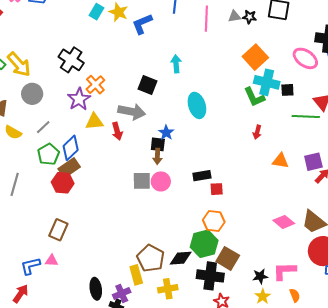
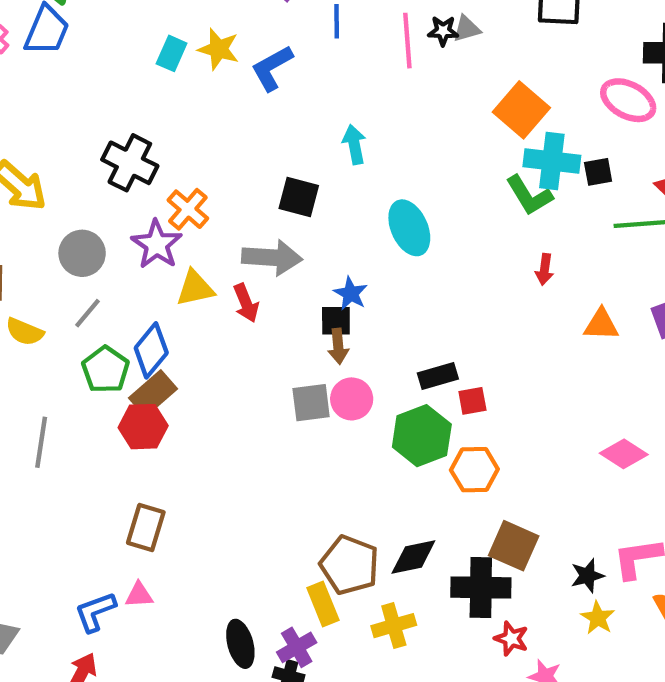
black star: (249, 17) -> (443, 31), moved
gray circle: (32, 94) -> (82, 253), moved
green hexagon: (204, 244) -> (422, 436), moved

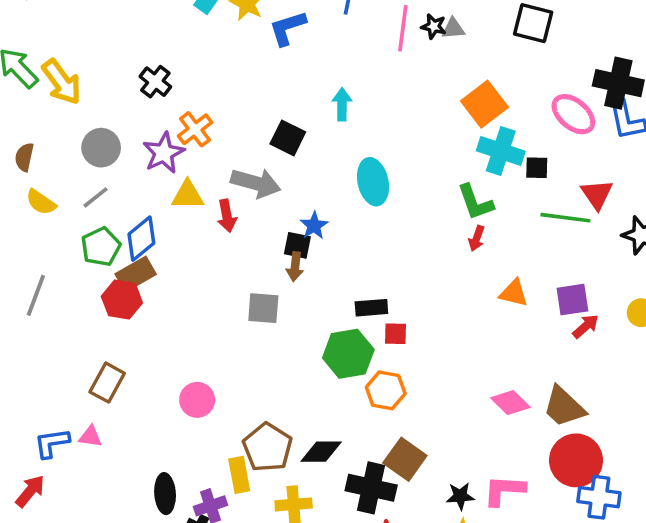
black cross: (130, 163) -> (155, 82), size x0.7
green L-shape: (529, 195) -> (475, 202), moved
pink circle: (352, 399) -> (197, 400), moved

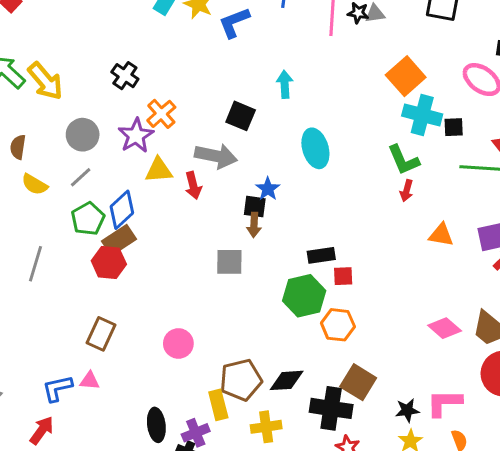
brown pentagon: (268, 447) -> (241, 380), turned 30

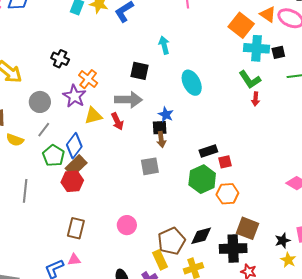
orange triangle: (441, 235) -> (268, 14), moved, turned 36

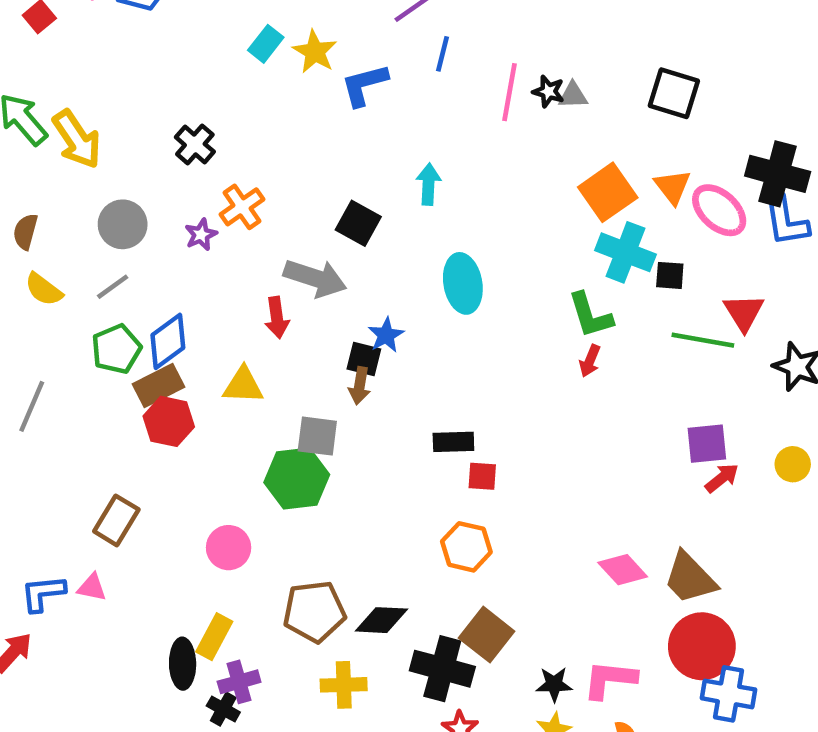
purple star: (74, 96) -> (201, 235), size x0.6
yellow triangle: (93, 116) -> (243, 385), moved
green hexagon: (202, 179) -> (297, 479), moved
red hexagon: (72, 181) -> (169, 421), moved
yellow rectangle: (160, 260) -> (214, 637), moved, turned 36

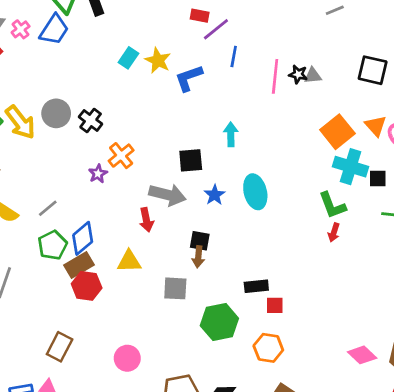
black square: (358, 223) -> (191, 160), turned -30
gray circle: (123, 224) -> (56, 113), moved
blue star: (386, 335) -> (215, 195), moved
green hexagon: (297, 479) -> (219, 322), moved

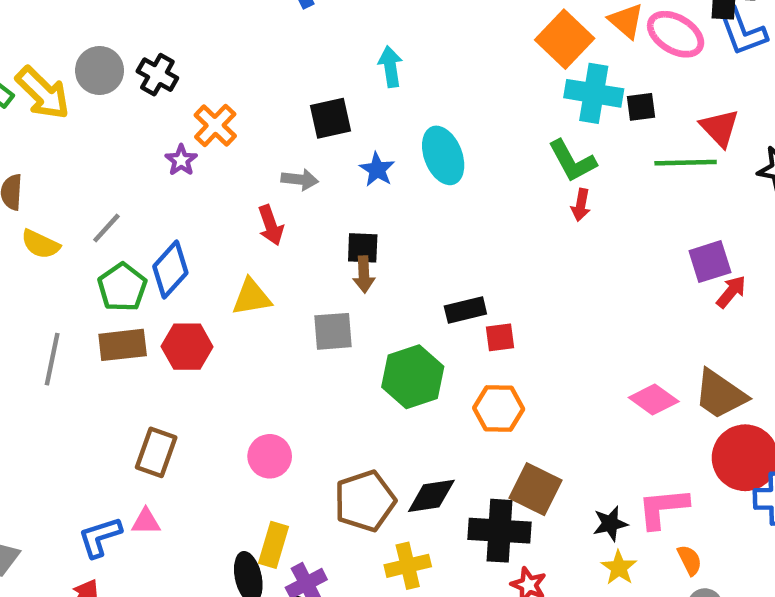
gray arrow: (167, 195) -> (300, 179), size x0.6
brown rectangle: (79, 265) -> (123, 345), moved, turned 32

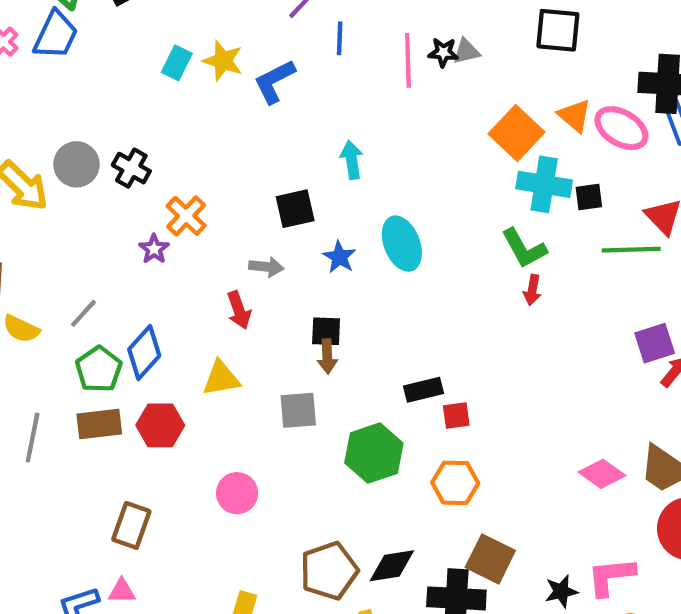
pink circle: (270, 456) -> (237, 493), moved

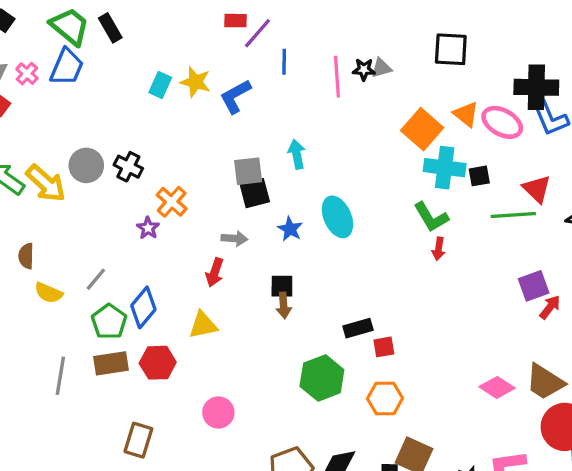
red arrow: (239, 310) -> (215, 272), turned 40
gray square: (298, 410) -> (248, 171), moved

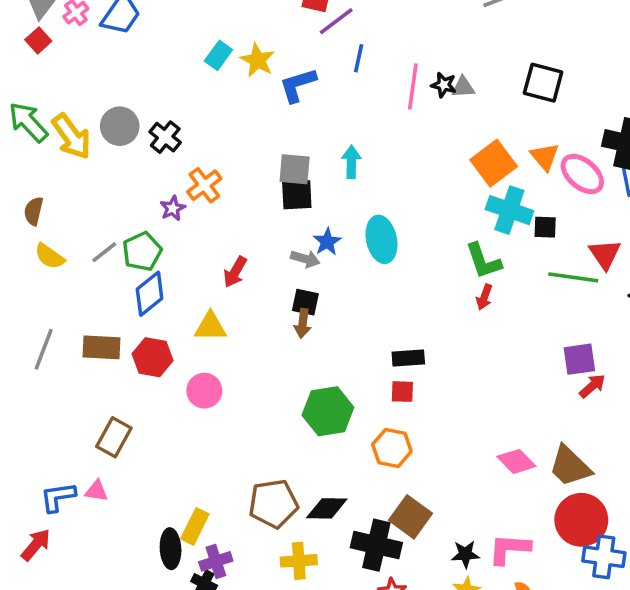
gray arrow: (234, 238) -> (305, 259), moved
green pentagon: (109, 322) -> (142, 251), moved
black rectangle: (358, 328) -> (408, 358), moved
pink circle: (218, 412) -> (204, 391), moved

